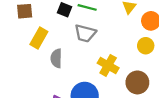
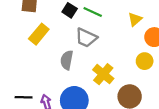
gray semicircle: (56, 58) -> (67, 60), moved

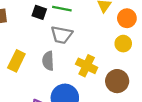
yellow rectangle: (39, 34) -> (16, 61), moved

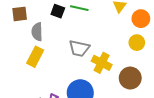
gray trapezoid: (62, 35) -> (79, 48), moved
gray semicircle: (48, 61) -> (37, 32), moved

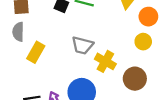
gray semicircle: (37, 32) -> (18, 32), moved

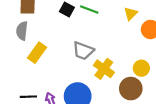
yellow circle: (143, 42) -> (141, 68), moved

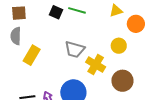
yellow triangle: (131, 14) -> (116, 11), turned 32
yellow circle: (141, 68) -> (119, 46), moved

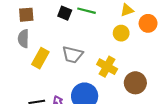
yellow circle: (119, 46) -> (121, 33), moved
gray trapezoid: (75, 49) -> (73, 55), moved

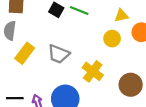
brown circle: (135, 83) -> (131, 85), moved

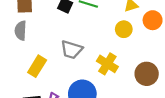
yellow rectangle: (25, 53) -> (37, 66), moved

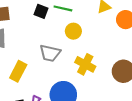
yellow circle: (124, 29) -> (73, 31), moved

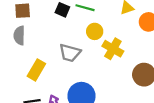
yellow cross: (85, 64) -> (113, 49), moved

